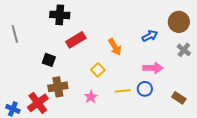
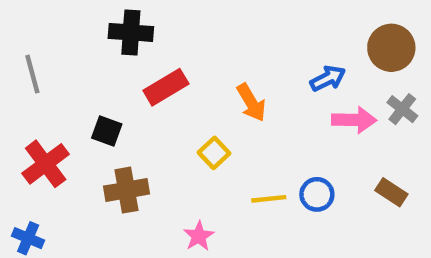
pink arrow: (153, 68) -> (354, 120), moved
pink star: (91, 97) -> (199, 236), moved
brown rectangle: (179, 98) -> (391, 192), moved
red cross: (38, 103) -> (46, 164), moved

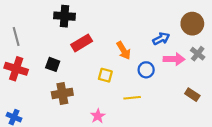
yellow square: (214, 153) -> (105, 75), turned -32
red cross: (46, 164) -> (16, 69), moved, turned -35
blue circle: (317, 194) -> (146, 70), moved

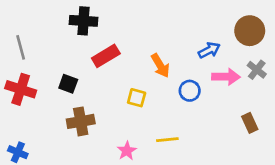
brown rectangle: (192, 95) -> (250, 123), turned 32
yellow line: (132, 98) -> (167, 140), moved

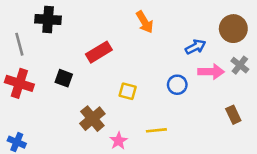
black cross: (83, 21) -> (48, 19), moved
orange arrow: (160, 66) -> (145, 22), moved
brown cross: (81, 121) -> (92, 119), moved, turned -30

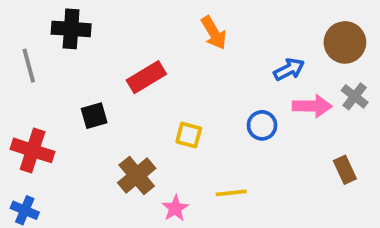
black square: (64, 78) -> (94, 116), turned -36
red cross: (19, 83) -> (33, 150), moved

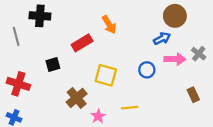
orange arrow: (214, 33) -> (109, 25), moved
brown circle: (345, 42) -> (175, 16), moved
yellow square: (189, 135) -> (106, 75), size x1.5

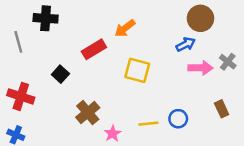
orange arrow: (109, 25) -> (125, 28), turned 84
black square: (53, 64) -> (60, 74), turned -32
blue circle: (147, 70) -> (178, 119), moved
yellow square: (106, 75) -> (137, 70), moved

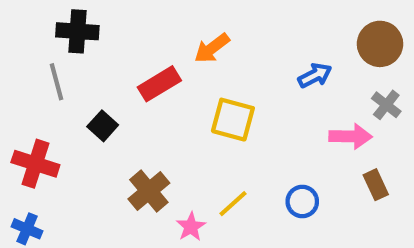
brown circle: (200, 18) -> (380, 44), moved
gray line: (18, 42) -> (56, 82), moved
pink arrow: (200, 68) -> (351, 136), moved
yellow line: (148, 124) -> (233, 204), moved, turned -36

